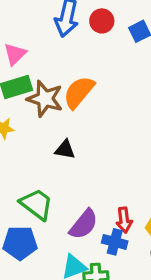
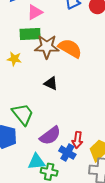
orange semicircle: (79, 92) -> (70, 48), turned 65
brown star: (45, 99) -> (47, 47), turned -30

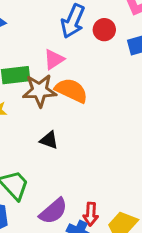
pink triangle: (35, 12) -> (54, 59), moved

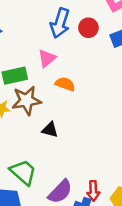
orange semicircle: (71, 90) -> (65, 84), size x0.7
brown star: (40, 91) -> (26, 100), moved

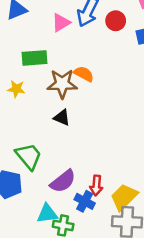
pink triangle: (47, 58) -> (61, 23), moved
brown star: (26, 100) -> (62, 84), moved

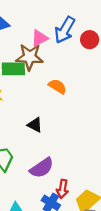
brown star: (62, 84) -> (30, 57), moved
purple semicircle: (63, 181) -> (42, 168), moved

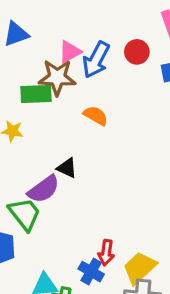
blue arrow: (65, 30) -> (96, 60), moved
purple semicircle: (42, 168) -> (44, 189), moved

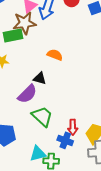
orange semicircle: (96, 116) -> (55, 55), moved
green trapezoid: (25, 214) -> (42, 116), moved

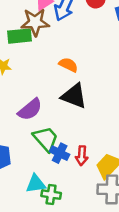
black triangle: (40, 78) -> (74, 96), moved, size x1.6
blue cross: (65, 140) -> (60, 153), moved

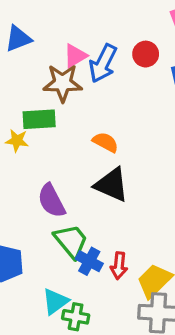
green rectangle: (20, 36) -> (39, 119), moved
purple semicircle: (30, 109) -> (51, 201), turned 100
cyan triangle: (36, 184) -> (55, 301), turned -30

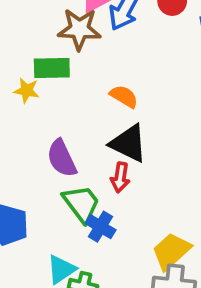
red arrow: (119, 266) -> (120, 177), moved

